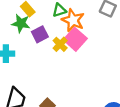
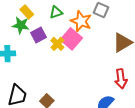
orange star: (73, 20) -> (81, 21), moved

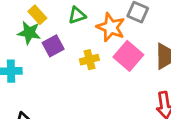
pink square: (71, 39) -> (128, 56), moved
yellow cross: (57, 44) -> (89, 60), moved, turned 32

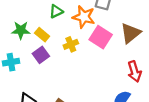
yellow rectangle: (37, 15) -> (42, 35), moved
purple square: (53, 46) -> (41, 55), moved

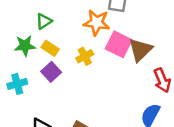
green triangle: (56, 11) -> (44, 21), moved
brown triangle: (130, 33) -> (140, 50), moved

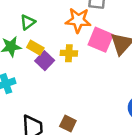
yellow cross: (85, 56) -> (69, 53), turned 35
purple square: (51, 72) -> (45, 61), moved

